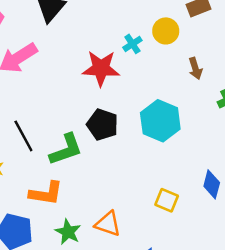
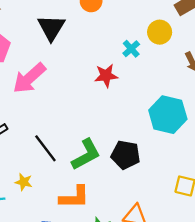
red star: (101, 68) -> (106, 76), size x0.7
black pentagon: (102, 125) -> (126, 155), moved

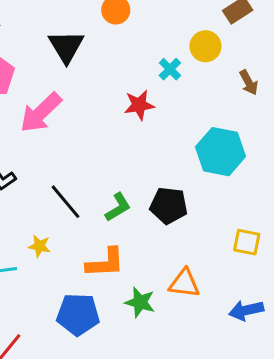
green L-shape: (86, 154) -> (118, 207), size x0.7

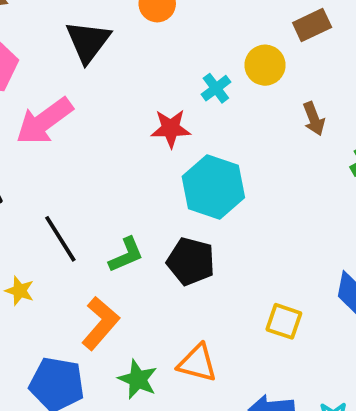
cyan hexagon: (221, 152) -> (213, 187), moved
orange L-shape: (105, 263) -> (100, 323), turned -54

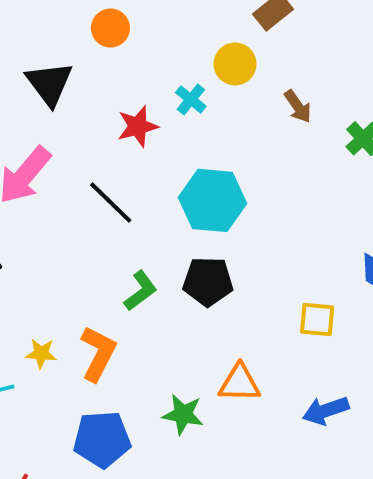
red star: (171, 128) -> (138, 126), moved
black line: (60, 239) -> (111, 203), moved
orange L-shape: (100, 323) -> (98, 353), moved

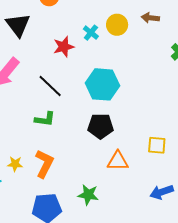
yellow circle: (235, 64) -> (117, 25), moved
brown arrow: (298, 106) -> (150, 18), moved, turned 132
green L-shape: (141, 291) -> (45, 119), moved, turned 45
orange triangle: (240, 383) -> (118, 161), moved

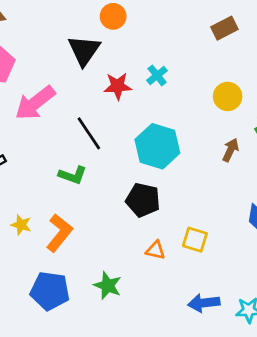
brown arrow: (150, 18) -> (231, 150), moved, turned 96
black triangle: (18, 25) -> (84, 50), moved
yellow circle: (117, 25) -> (228, 96), moved
yellow square: (157, 145) -> (195, 240), moved
orange triangle: (118, 161) -> (155, 250), size x0.7

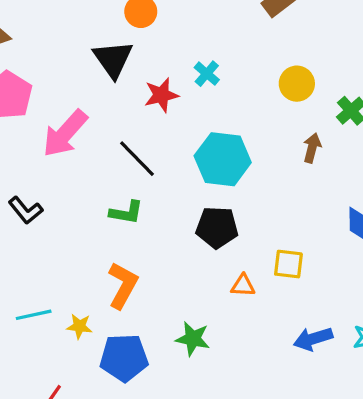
yellow star: (21, 225) -> (79, 326), moved

